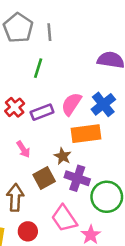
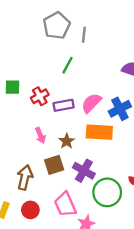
brown star: (63, 156) -> (67, 141), moved

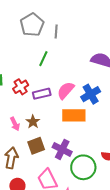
pink arrow: (40, 135) -> (15, 124), moved
brown star: (67, 141) -> (33, 122), moved

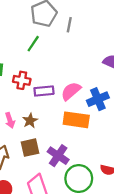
green line: (43, 59) -> (33, 44), moved
red cross: (21, 87) -> (22, 80), turned 35

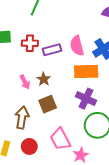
pink semicircle: (71, 91) -> (77, 46), turned -54
purple cross: (58, 156) -> (86, 99), moved

